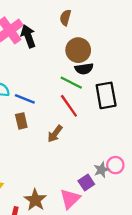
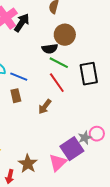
black arrow: (28, 36) -> (22, 23), turned 54
black semicircle: (84, 69) -> (50, 49), moved
purple square: (86, 183) -> (72, 149), size x1.6

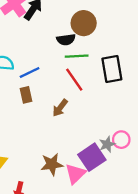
green line: (59, 63) -> (77, 56), turned -30
blue line: (19, 77) -> (30, 73), turned -48
brown star: (28, 164) -> (52, 164), moved, turned 30

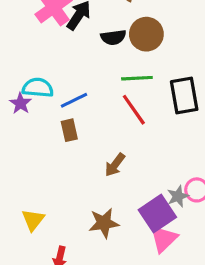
black semicircle: (66, 40) -> (113, 37), moved
brown arrow: (60, 108) -> (115, 165), moved
pink triangle: (75, 174) -> (164, 239), moved

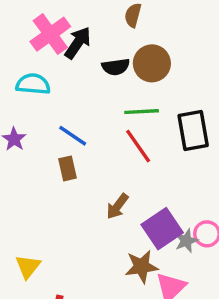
cyan semicircle: (38, 88) -> (33, 84), moved
blue line: (74, 100) -> (73, 136), turned 60
purple square: (157, 214) -> (162, 229), moved
brown star: (104, 223) -> (142, 267), moved

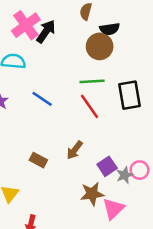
black semicircle: (116, 67) -> (110, 29), moved
brown rectangle: (68, 168) -> (38, 160), moved, turned -49
purple square: (162, 229) -> (107, 166), size x0.7

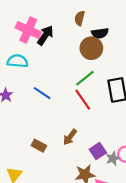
pink cross: (26, 25) -> (28, 30), turned -30
green line: (92, 81) -> (85, 78), turned -36

